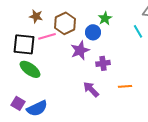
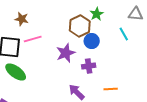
green star: (105, 18) -> (97, 14), moved
brown hexagon: (65, 23) -> (80, 26), moved
blue circle: (93, 32) -> (92, 41), moved

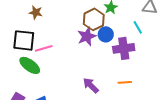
pink line: (33, 39) -> (44, 48), moved
purple star: (66, 53) -> (87, 36), moved
purple cross: (89, 66) -> (124, 48), moved, size x1.5

